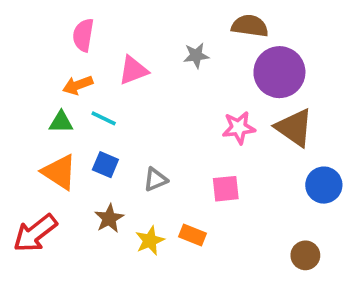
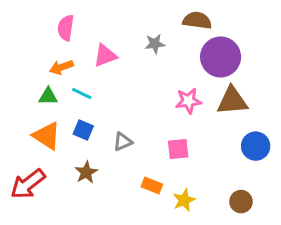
brown triangle: (294, 128) -> (232, 101), turned -40
yellow star: (150, 241) -> (184, 200), moved

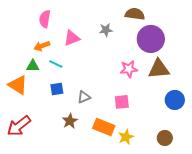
blue square: (83, 130) -> (57, 89), turned -32
orange triangle: (47, 136) -> (18, 85), moved
brown star: (86, 172) -> (70, 121), moved
orange rectangle: (152, 186) -> (104, 127), size x1.5

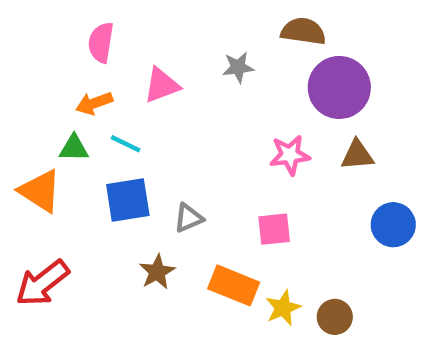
brown triangle: (159, 69) -> (357, 155), size x0.7
blue square: (57, 89) -> (128, 200), size x1.5
brown circle: (165, 138) -> (335, 317), moved

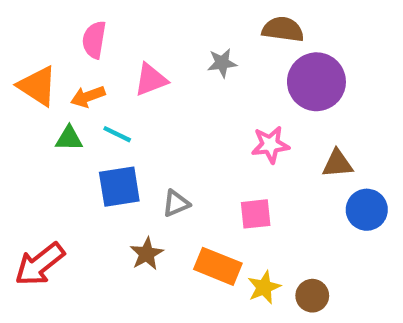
brown triangle: (357, 155) -> (337, 164), moved
orange triangle: (40, 191) -> (38, 86), moved

